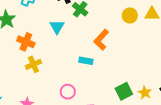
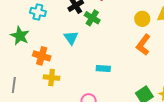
orange L-shape: (101, 40) -> (143, 45), moved
yellow cross: (33, 64) -> (52, 78), turned 35

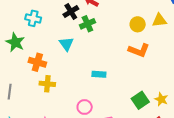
green cross: (92, 18) -> (87, 24), turned 35
orange L-shape: (143, 45) -> (139, 50), turned -105

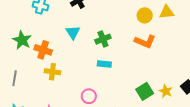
green cross: (87, 24) -> (103, 39), moved
green star: (15, 42) -> (22, 40), moved

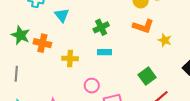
cyan triangle: (73, 32) -> (62, 15), moved
yellow cross: (52, 72) -> (70, 59), moved
yellow star: (166, 91) -> (165, 40), moved

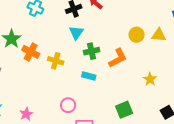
cyan triangle: (62, 15) -> (76, 33), moved
orange L-shape: (143, 26) -> (118, 58), moved, turned -60
yellow cross: (70, 59) -> (56, 61), moved

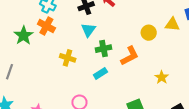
yellow triangle: (159, 35) -> (172, 24), moved
orange cross: (31, 52) -> (46, 26), moved
cyan rectangle: (89, 76) -> (100, 73), turned -48

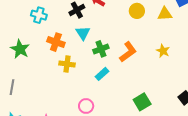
orange cross: (46, 26) -> (56, 42), moved
yellow circle: (149, 33) -> (137, 11), moved
yellow star: (162, 77) -> (163, 51), moved

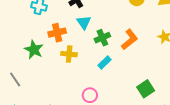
orange cross: (56, 42) -> (57, 33), turned -30
green star: (20, 49) -> (34, 50), moved
gray line: (12, 87) -> (15, 79), turned -42

